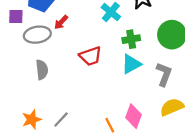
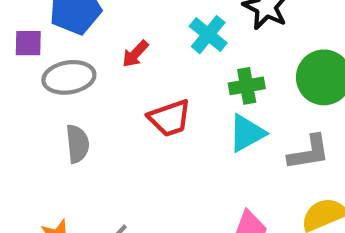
red arrow: (61, 22) -> (135, 54), moved
gray L-shape: (164, 74) -> (309, 152), turned 60

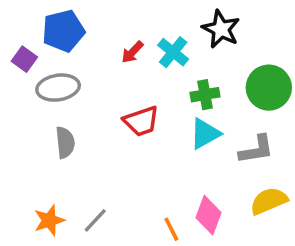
purple square: (28, 43) -> (24, 59), turned 35
red arrow: (135, 54) -> (132, 52), moved

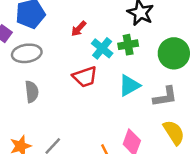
cyan cross: (173, 52) -> (102, 48), moved
green cross: (205, 95) -> (128, 45), moved
yellow semicircle: (269, 201) -> (174, 132), turned 80

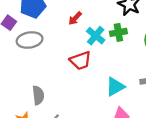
cyan triangle: (129, 85) -> (115, 87), moved
gray semicircle: (32, 92) -> (38, 95), moved

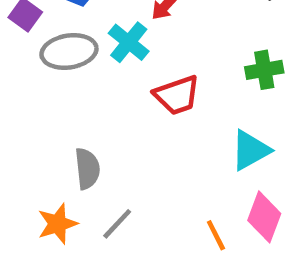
green cross: (118, 32) -> (264, 70), moved
cyan cross: (96, 36) -> (129, 42), moved

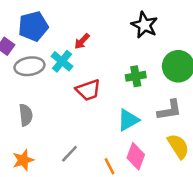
gray semicircle: (87, 169) -> (26, 115), moved
gray line: (117, 224) -> (69, 154), moved

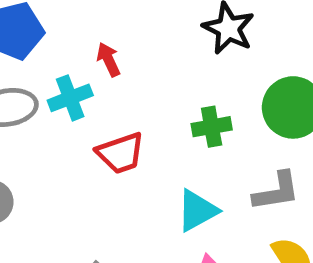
red arrow: (82, 41) -> (109, 60), turned 112
cyan cross: (62, 61) -> (70, 98), turned 30

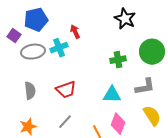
red trapezoid: (121, 153) -> (66, 90), moved
cyan triangle: (197, 211) -> (112, 95), turned 30

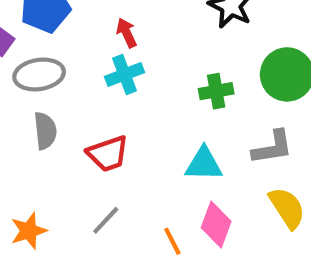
cyan cross: (59, 48) -> (124, 74), moved
gray semicircle: (30, 91) -> (45, 131), moved

